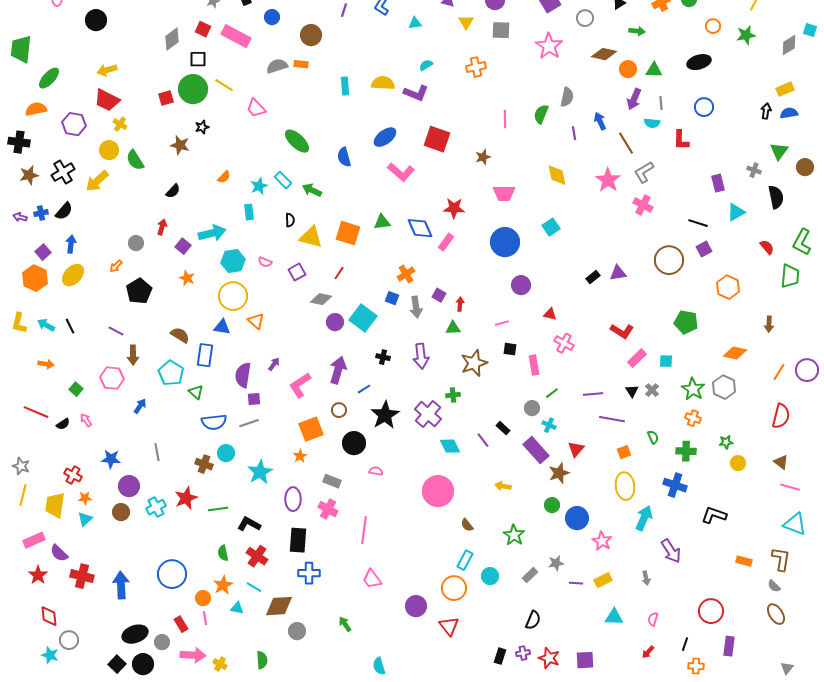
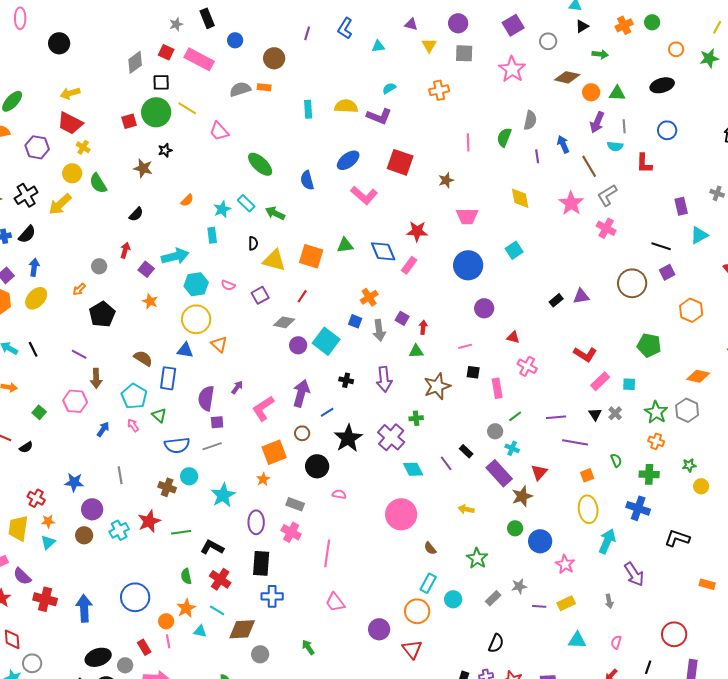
pink arrow: (86, 420) -> (133, 425), moved

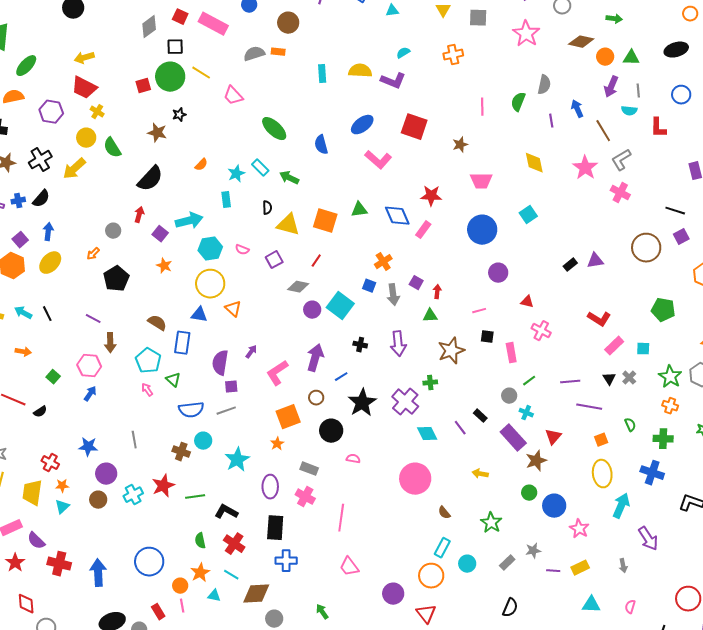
black semicircle: (136, 214) -> (150, 179), size x1.8
blue arrow: (103, 429) -> (90, 394), moved

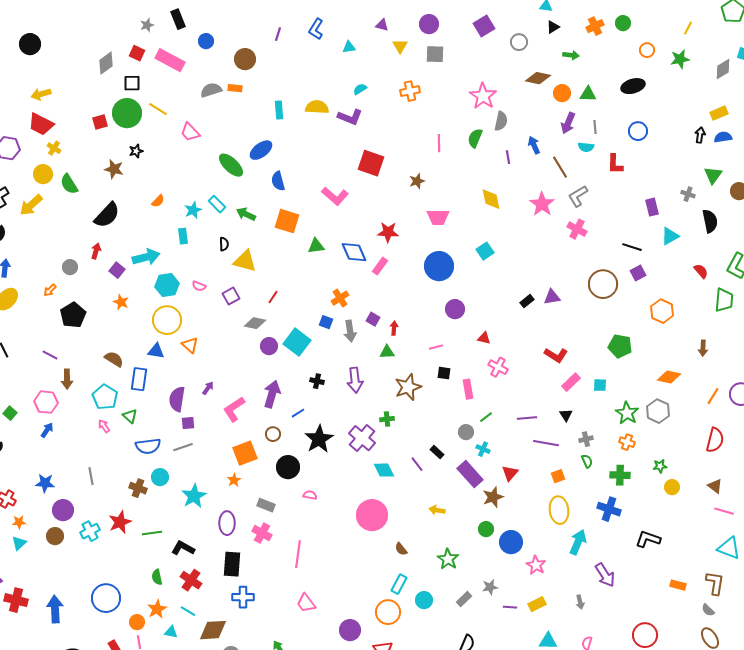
pink star: (526, 34) -> (483, 96), moved
blue ellipse: (362, 125) -> (261, 150), moved
orange square: (325, 221) -> (287, 221), moved
gray cross: (629, 378) -> (586, 439), moved, turned 32

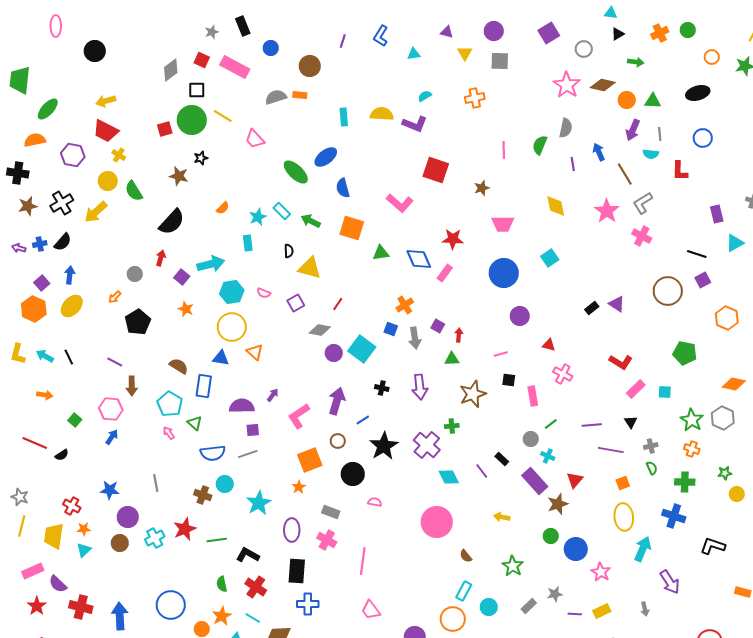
pink star: (483, 96) -> (567, 85), moved
purple triangle: (552, 297) -> (617, 304), turned 42
purple semicircle: (177, 399) -> (242, 406), turned 80

